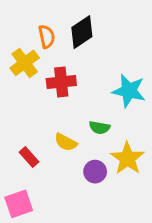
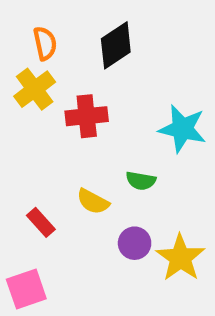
orange semicircle: (47, 36) -> (45, 43), moved
yellow star: (127, 158) -> (180, 258), moved

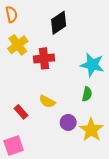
orange semicircle: (45, 43) -> (11, 14), moved
green semicircle: (141, 181) -> (87, 94), moved, turned -88

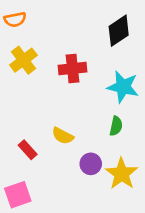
orange semicircle: (11, 14) -> (15, 20), turned 91
black diamond: (59, 23) -> (119, 31), moved
red cross: (44, 58) -> (72, 69), moved

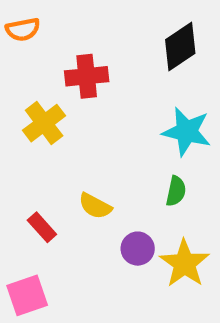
yellow cross: (23, 60) -> (44, 123), moved
red cross: (72, 69) -> (87, 76), moved

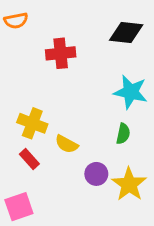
black diamond: (180, 46) -> (126, 33), turned 40
yellow cross: (44, 123) -> (32, 123), moved, turned -32

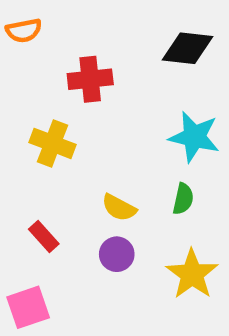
yellow cross: (32, 123) -> (52, 143), moved
yellow semicircle: (67, 144) -> (119, 208), moved
purple circle: (96, 174) -> (117, 254), moved

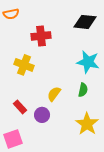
yellow semicircle: (119, 208) -> (54, 94), turned 98
purple circle: (117, 254) -> (42, 115), moved

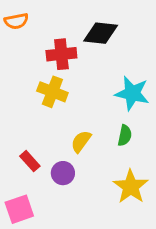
black diamond: (85, 22) -> (101, 33), moved
yellow cross: (24, 65) -> (52, 92), moved

